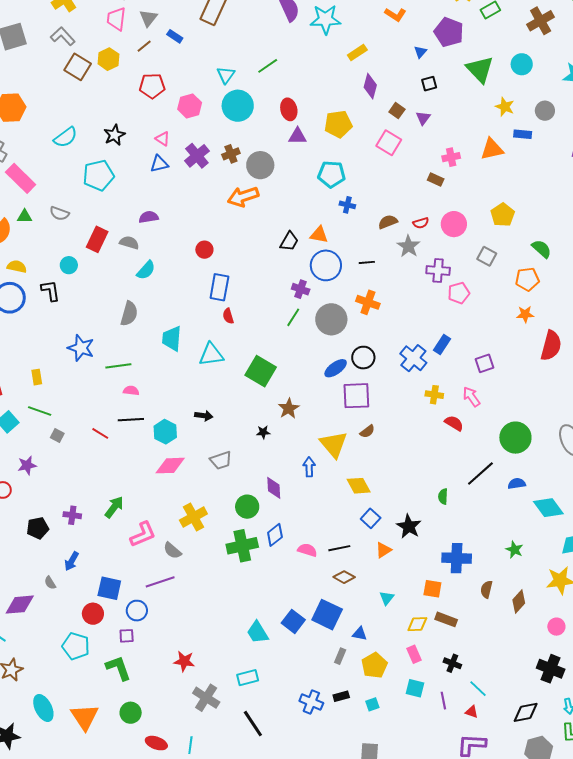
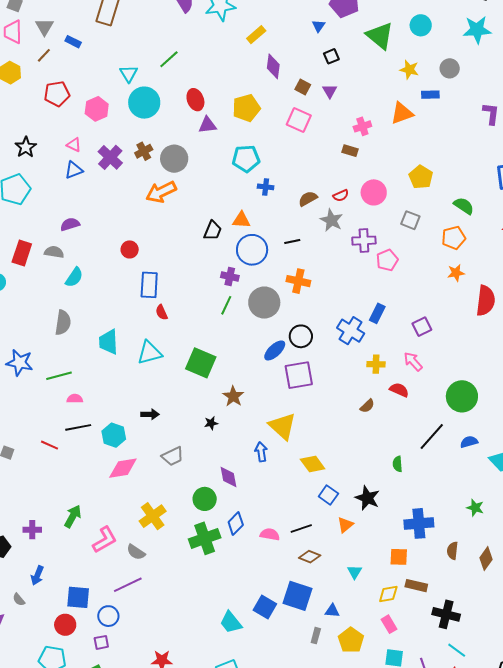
brown semicircle: (367, 431) -> (367, 406), moved
black cross: (452, 663) -> (446, 614), moved, size x1.5

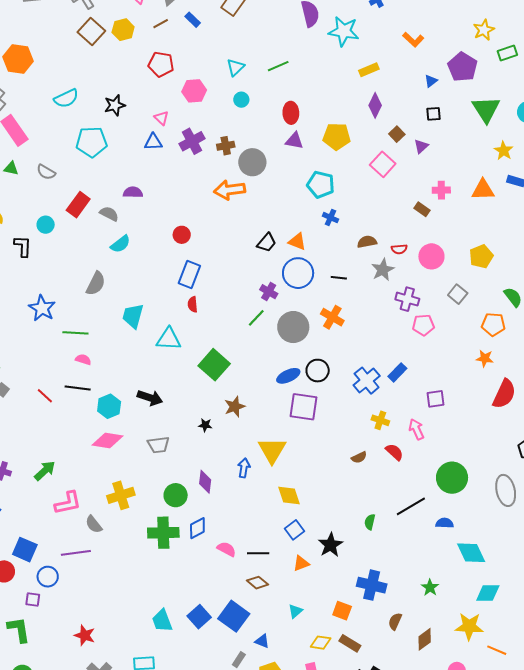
cyan circle: (144, 103) -> (241, 100), size x0.5
black arrow: (150, 414) -> (150, 398), size x1.4

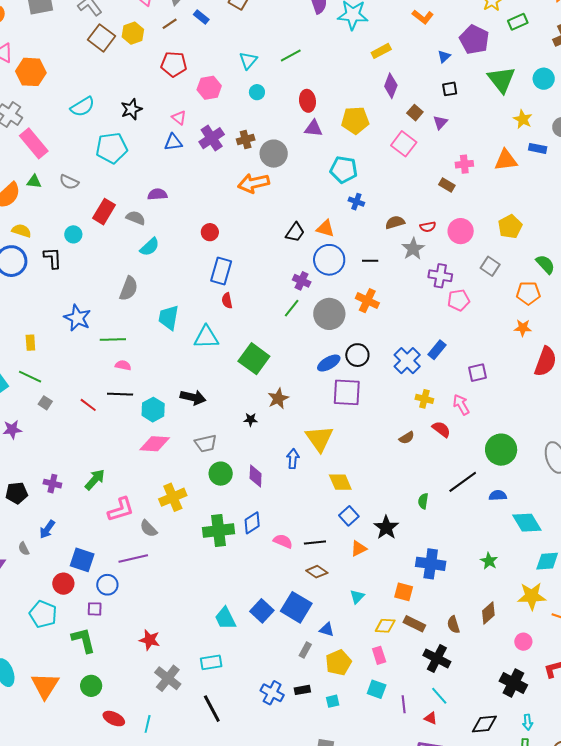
green circle: (176, 495) -> (221, 474), moved
brown semicircle: (395, 621) -> (453, 625), moved, turned -36

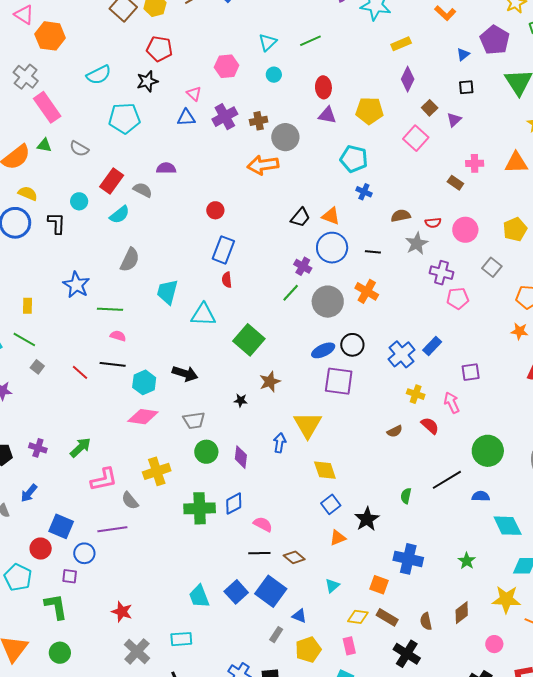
red pentagon: (174, 64) -> (159, 49), moved
cyan semicircle: (150, 247) -> (120, 215), moved
black line: (315, 542) -> (259, 553), moved

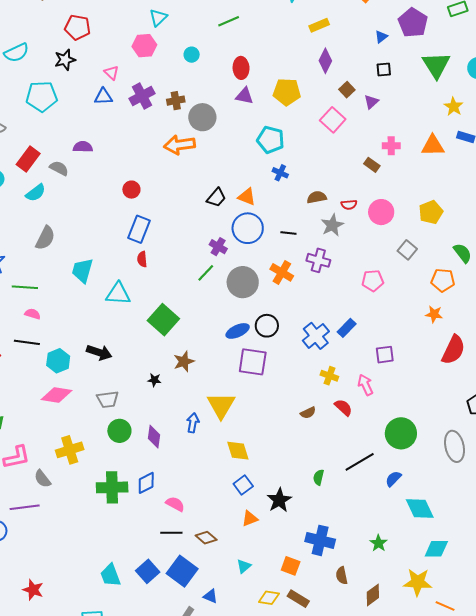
cyan triangle: (268, 42) -> (158, 18), moved
purple cross: (441, 273) -> (318, 260), moved
blue semicircle: (481, 496) -> (393, 479), turned -48
brown semicircle: (426, 621) -> (342, 575), moved

